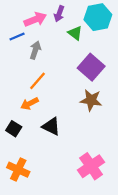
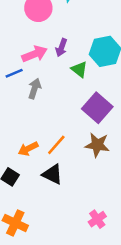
orange line: (38, 81) -> (56, 145), moved
pink cross: (91, 166) -> (97, 219), size x0.6

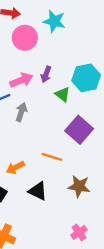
orange line: (56, 145) -> (52, 157), moved, turned 66
brown star: (97, 145) -> (79, 186), moved

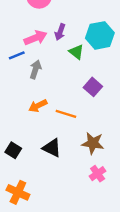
purple square: (79, 130) -> (93, 87), size x0.7
orange arrow: (15, 168) -> (38, 106), moved
pink cross: (79, 232) -> (98, 174), moved

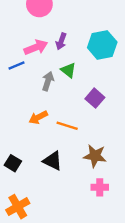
green triangle: (76, 52) -> (68, 70), moved
gray arrow: (35, 69) -> (48, 81), moved
pink cross: (98, 174) -> (100, 187), turned 35
orange cross: (18, 192) -> (18, 207), turned 35

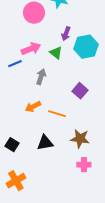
purple arrow: (61, 41) -> (66, 34), moved
green triangle: (68, 70) -> (56, 53), moved
black triangle: (53, 161) -> (45, 143), turned -36

